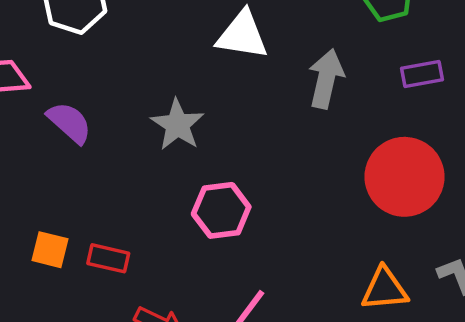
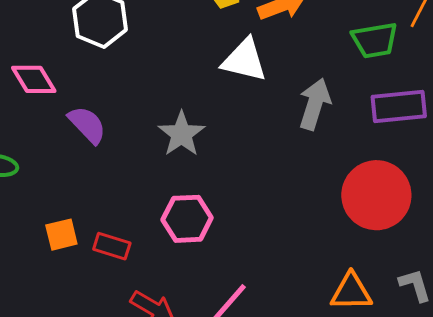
purple rectangle: (422, 74) -> (399, 106), size x1.5
pink hexagon: (221, 210) -> (187, 219), moved
orange square: (50, 250) -> (61, 235), turned -32

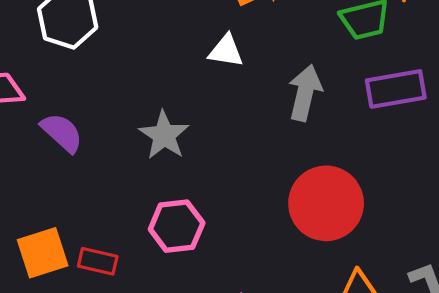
white triangle: (244, 60) -> (226, 51), size x0.7
red circle: (376, 195) -> (326, 203), moved
orange square: (61, 235) -> (43, 253), size x1.4

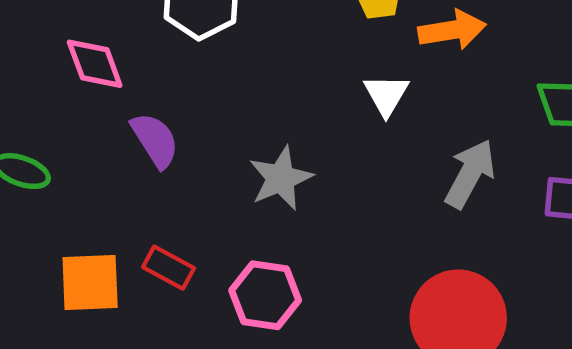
white triangle: (226, 51) -> (386, 95), turned 36
red rectangle: (98, 261) -> (169, 268), moved

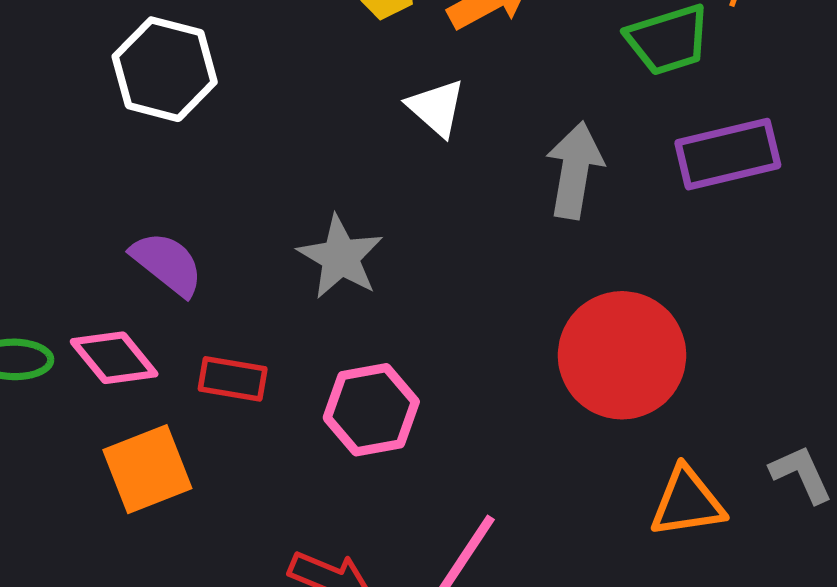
pink diamond: (95, 64) -> (114, 358), moved
red rectangle: (169, 268) -> (233, 379), moved

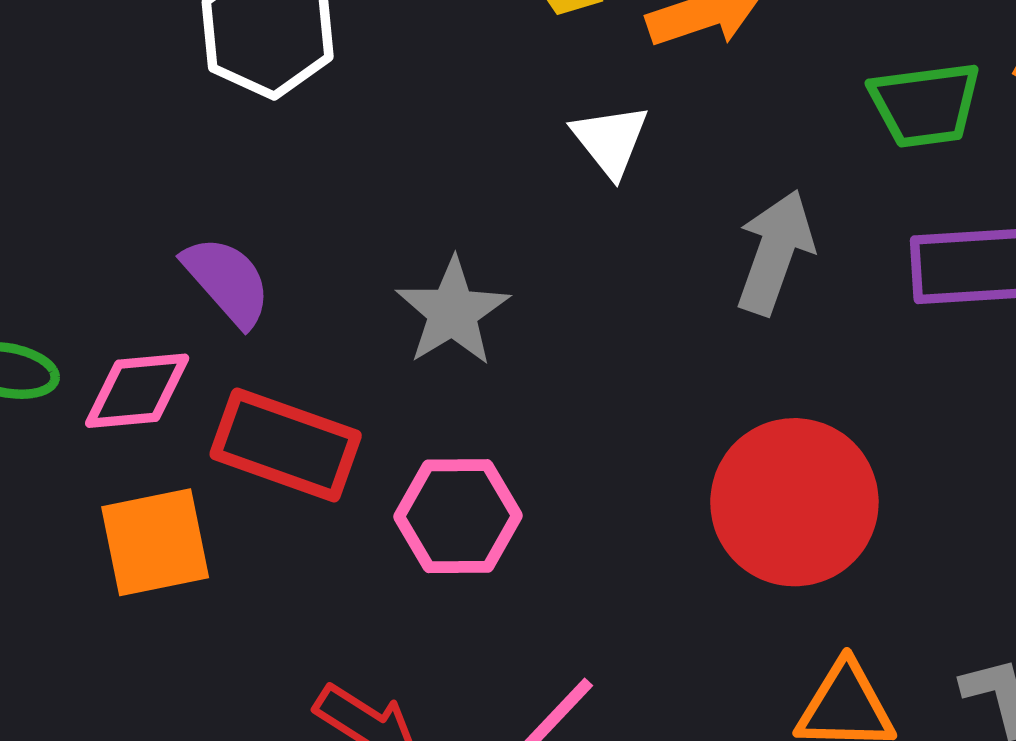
pink diamond: (114, 358) -> (137, 391), turned -66
red rectangle: (233, 379) -> (286, 445), size x1.6

